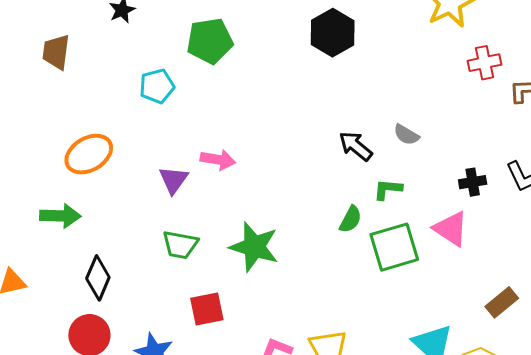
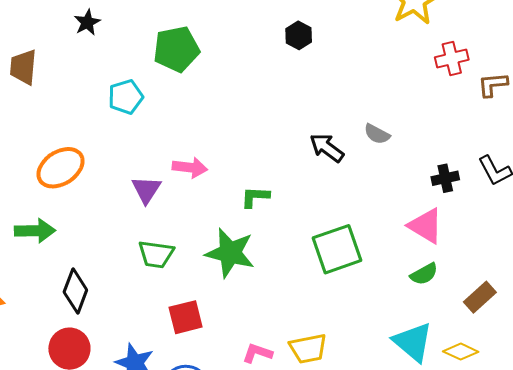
black hexagon: (333, 33) -> (299, 35), size x0.6
green L-shape: (388, 189) -> (255, 197), moved
green semicircle: (351, 219) -> (424, 274), moved, turned 36
green square: (394, 247) -> (337, 249), moved

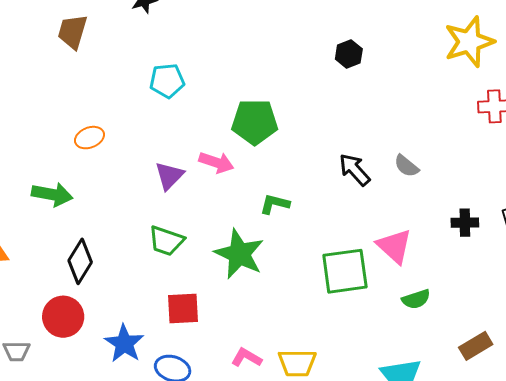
green pentagon: (176, 49) -> (255, 122), moved
orange ellipse: (61, 168) -> (89, 138), size x0.6
pink triangle: (426, 226) -> (394, 246), moved
green semicircle: (424, 274) -> (416, 299), moved

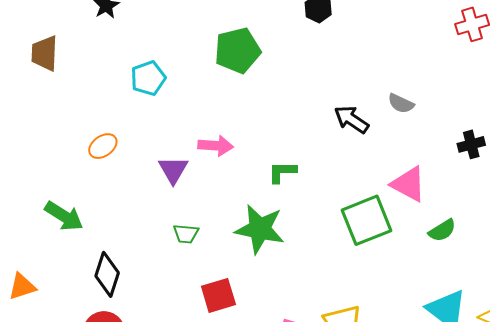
green pentagon: (255, 122) -> (238, 50), moved
orange ellipse: (89, 138) -> (103, 146), moved
green arrow: (52, 194) -> (64, 216), turned 36
green trapezoid: (166, 241) -> (186, 234), size x0.7

